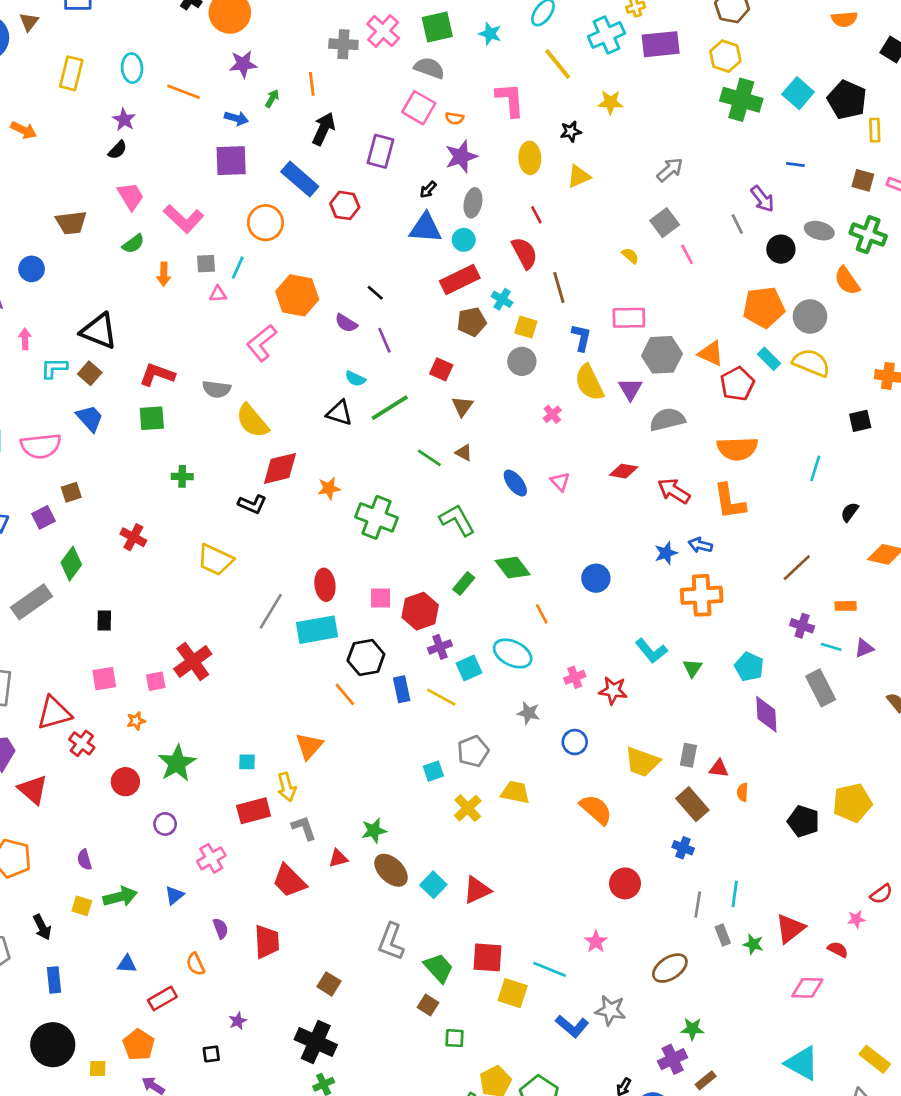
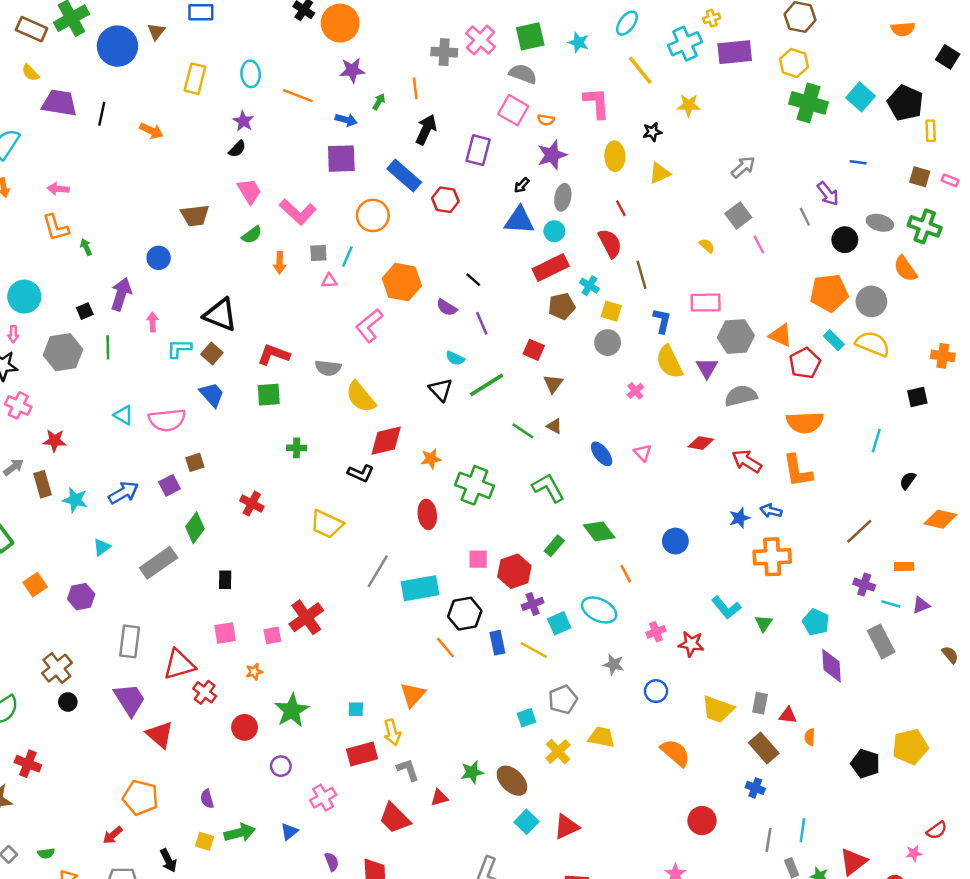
black triangle: (339, 413) -> (441, 390), turned 30
red ellipse: (325, 585) -> (427, 514), moved
brown ellipse: (391, 870) -> (512, 781), moved

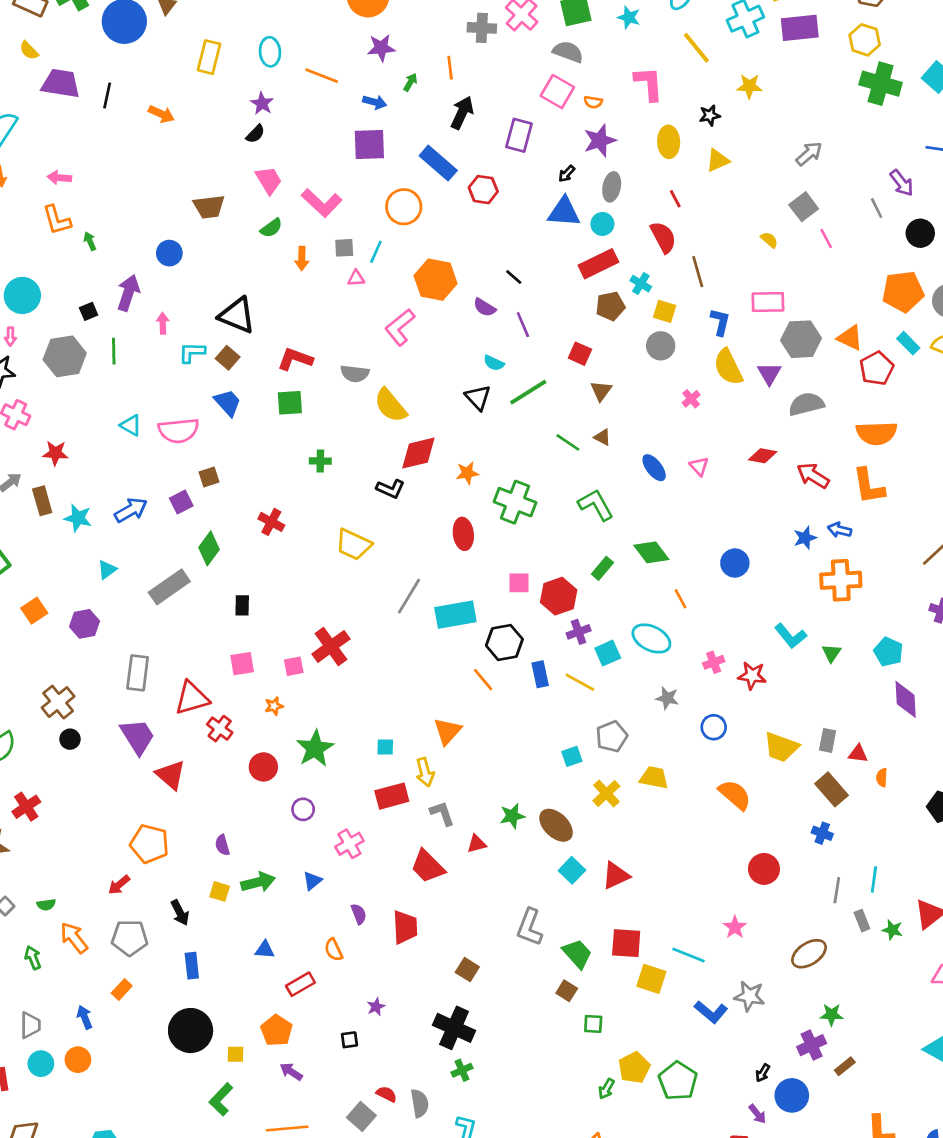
red cross: (28, 764) -> (26, 807), turned 35

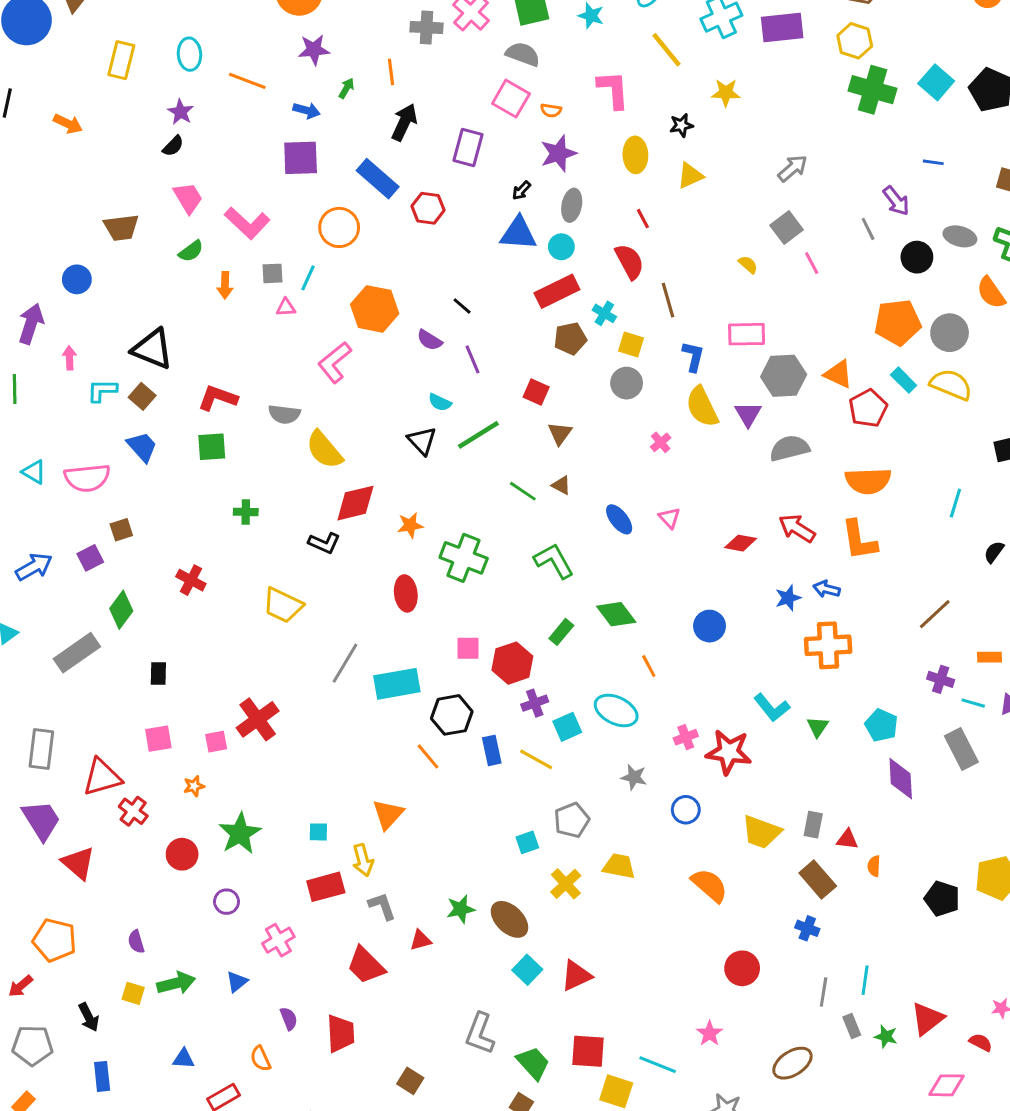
red diamond: (763, 456) -> (741, 543), moved
red star: (752, 676) -> (729, 752), size x1.4

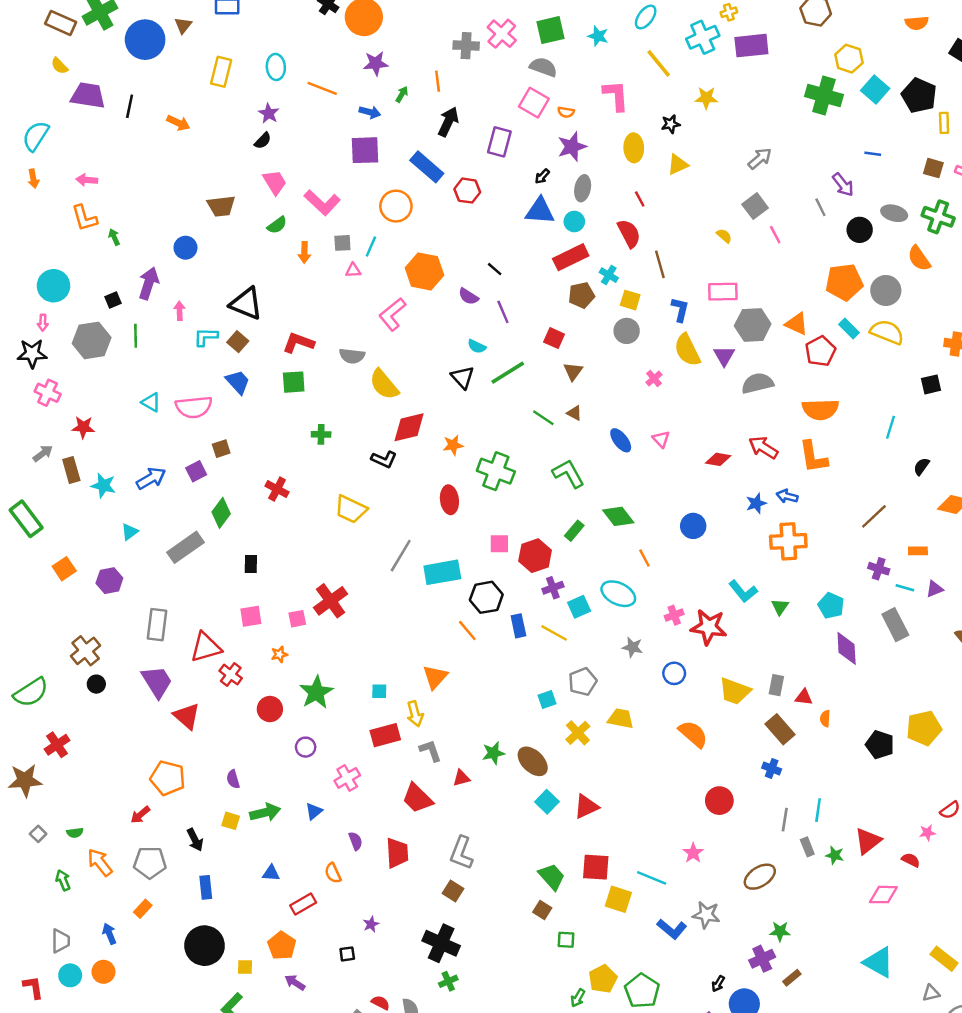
yellow hexagon: (855, 41) -> (849, 59), moved
gray L-shape: (480, 1033) -> (461, 853), moved

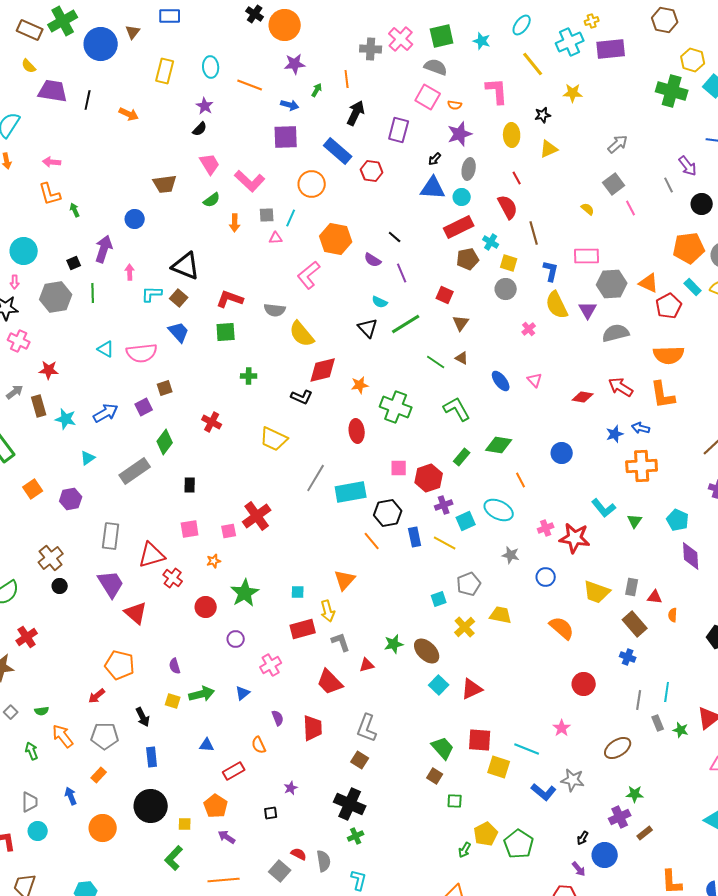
green diamond: (618, 516) -> (499, 445), turned -44
orange circle: (103, 972) -> (103, 828), moved, size x1.4

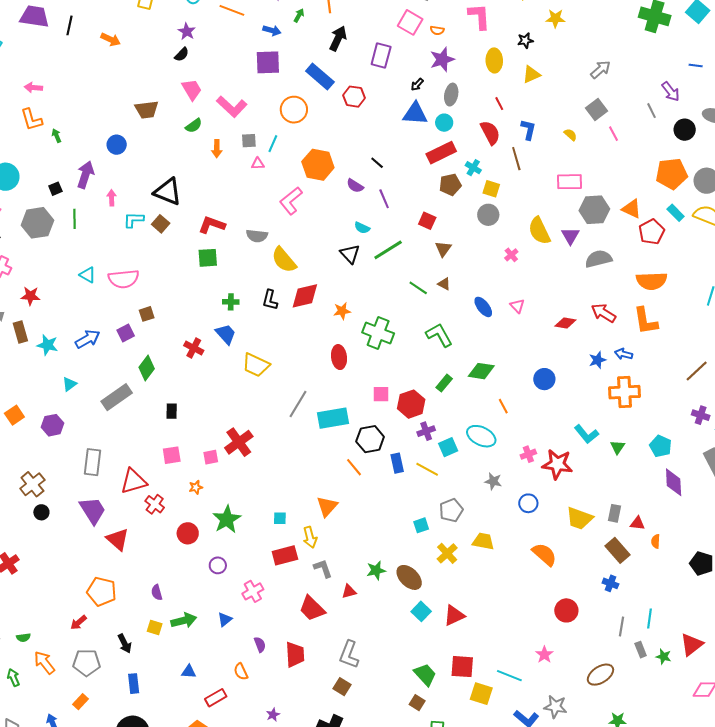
blue L-shape: (551, 271) -> (528, 130), moved
blue trapezoid: (179, 332) -> (226, 334), moved
black L-shape: (302, 397) -> (270, 300), moved, turned 80

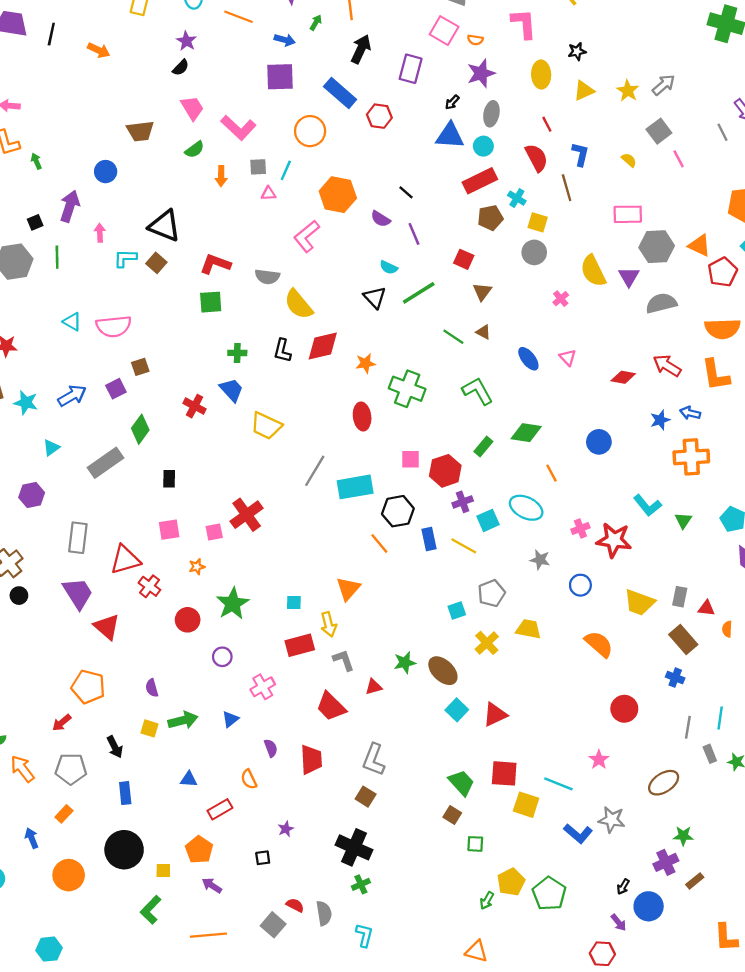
yellow star: (555, 18) -> (628, 91), moved, turned 30

